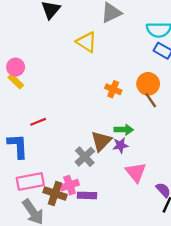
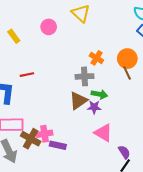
pink circle: (16, 67) -> (49, 27), moved
gray cross: (85, 157) -> (84, 76), moved, turned 30
pink triangle: (136, 172) -> (103, 133), turned -30

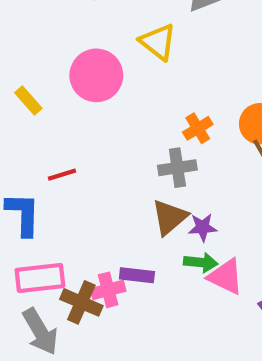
pink circle: (49, 27) -> (96, 75), size x1.6
orange cross: (96, 58) -> (198, 128), turned 32
green arrow: (99, 94) -> (201, 262), moved
purple rectangle: (58, 145) -> (137, 275), moved

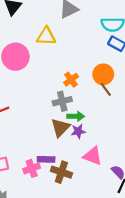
yellow triangle: (158, 42) -> (46, 36), turned -30
green arrow: (201, 262) -> (76, 116), moved
brown cross: (81, 302) -> (61, 172), moved

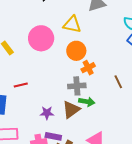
orange circle: (103, 74) -> (76, 51), moved
purple star: (78, 131) -> (47, 113), moved

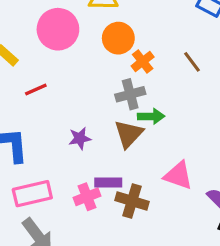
brown line: (118, 82) -> (192, 62), moved
red line: (21, 85) -> (36, 90), moved
purple star: (47, 113) -> (80, 138), moved

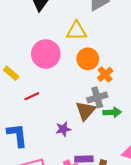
brown triangle: (129, 134) -> (86, 111), moved

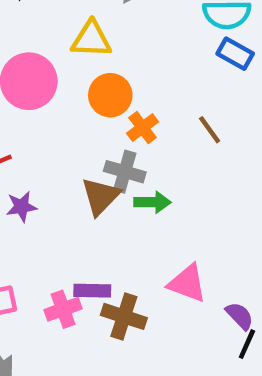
gray cross: (97, 97) -> (125, 172), turned 30
purple star: (63, 129) -> (21, 207), moved

